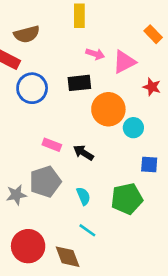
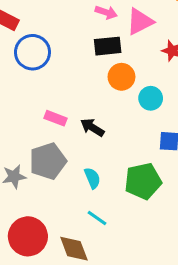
black rectangle: (79, 83) -> (108, 46), moved
orange circle: (108, 109) -> (121, 77), size x0.7

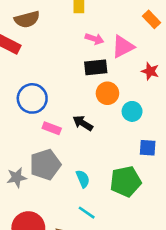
blue circle: (32, 52) -> (32, 98), moved
black arrow: (92, 127) -> (83, 123), moved

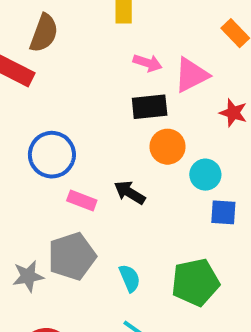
brown semicircle: (27, 19) -> (44, 33), turned -55
blue square: (148, 148) -> (223, 212), moved

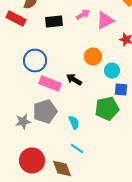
pink arrow: (148, 63) -> (83, 14), turned -48
black rectangle: (150, 107) -> (54, 22), moved
pink rectangle: (82, 200) -> (50, 84), size x1.5
green pentagon: (195, 282) -> (107, 108), moved

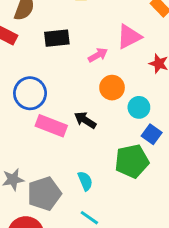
pink arrow: (83, 14) -> (98, 55), moved
blue square: (121, 90) -> (152, 134), turned 32
gray pentagon: (45, 112) -> (44, 194), moved

